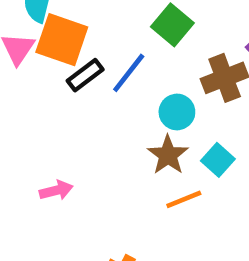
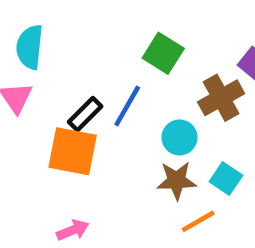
orange square: (62, 40) -> (73, 151), moved
brown star: (168, 155) -> (177, 181), turned -30

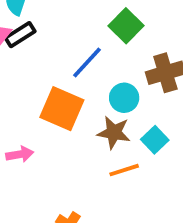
black rectangle: (85, 114) -> (20, 35), moved
orange square: (73, 151) -> (62, 109), moved

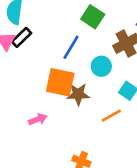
brown star: (114, 133) -> (78, 94), moved

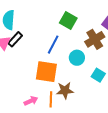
brown star: (78, 94) -> (65, 90), moved
orange line: (111, 116) -> (51, 99), moved, turned -56

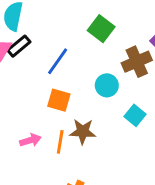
blue line: (53, 45) -> (58, 61), moved
orange square: (46, 72) -> (59, 100), size x0.7

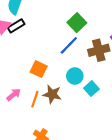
blue line: (58, 61) -> (69, 45), moved
cyan circle: (107, 85) -> (75, 76), moved
pink arrow: (30, 140) -> (14, 95), turned -32

